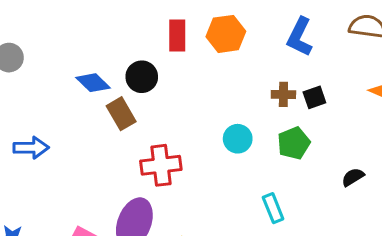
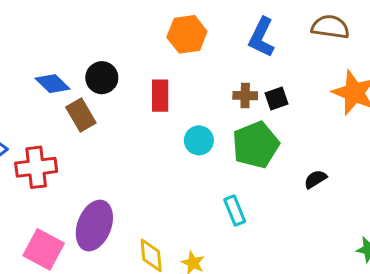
red rectangle: (177, 35) -> (160, 96), moved
green pentagon: (294, 143) -> (256, 145), size x1.4
red cross: (161, 165) -> (36, 167), moved

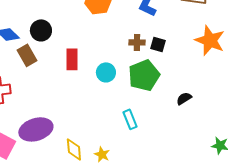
red rectangle: (160, 96) -> (72, 59), moved
black square: (277, 99) -> (158, 44), turned 35
purple ellipse: (94, 225) -> (36, 129), turned 52

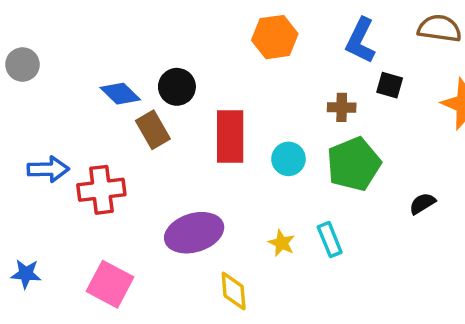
black square: (158, 44) -> (390, 85), moved
red rectangle: (72, 59) -> (230, 137), size x1.4
purple ellipse: (36, 129) -> (194, 233), moved
yellow star: (102, 154) -> (282, 243), moved

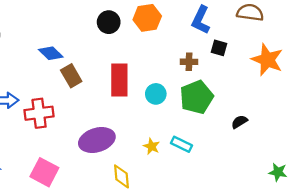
black circle: (177, 87) -> (109, 22), moved
cyan rectangle: (330, 240) -> (182, 144), turned -42

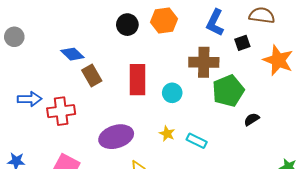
black square: (219, 48) -> (242, 43), moved, turned -35
brown cross: (189, 62) -> (204, 62), size x1.8
green pentagon: (197, 97) -> (228, 91), moved
yellow star: (152, 146) -> (167, 134), moved

